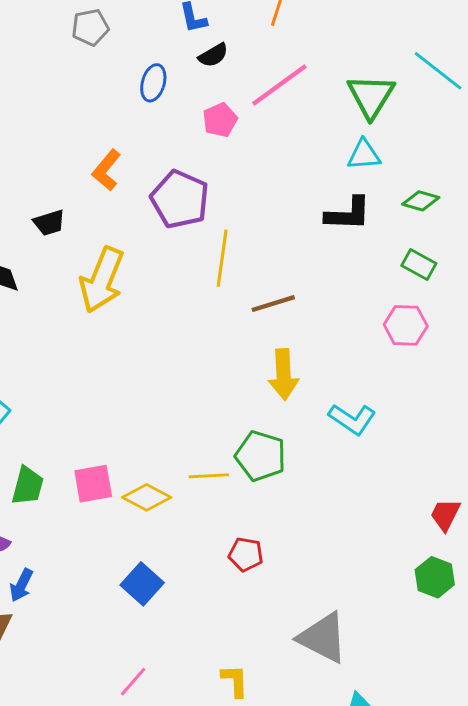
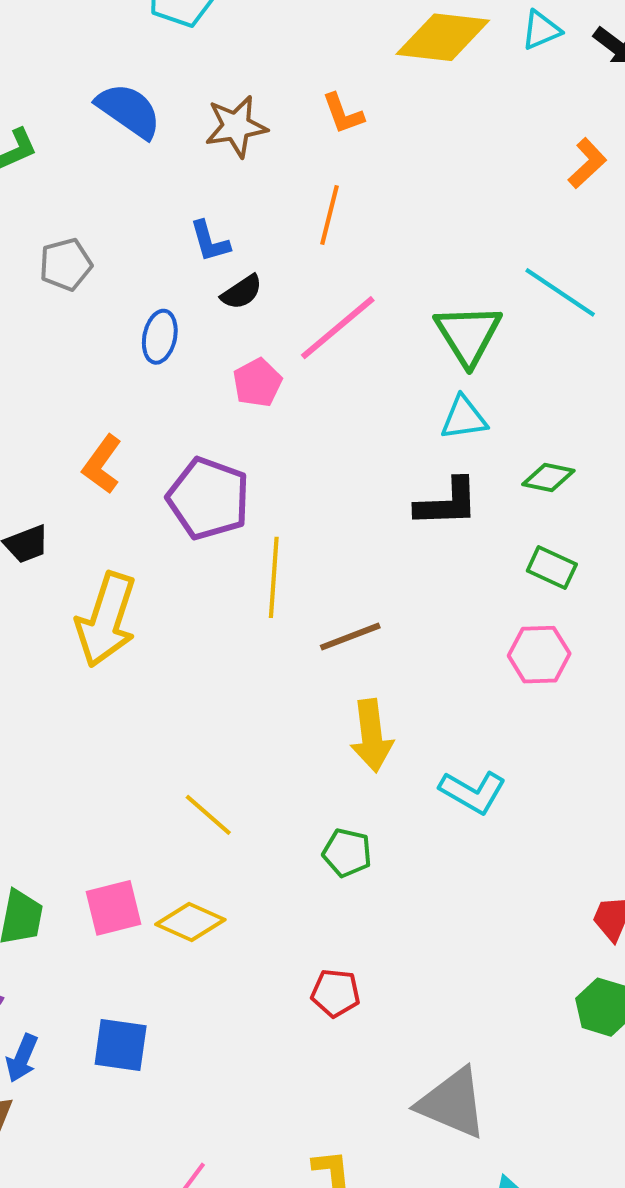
green pentagon: (261, 456) -> (347, 853), size x0.7
yellow line: (209, 476) -> (208, 815), moved, turned 48
blue square: (142, 584) -> (121, 1045), moved, turned -30

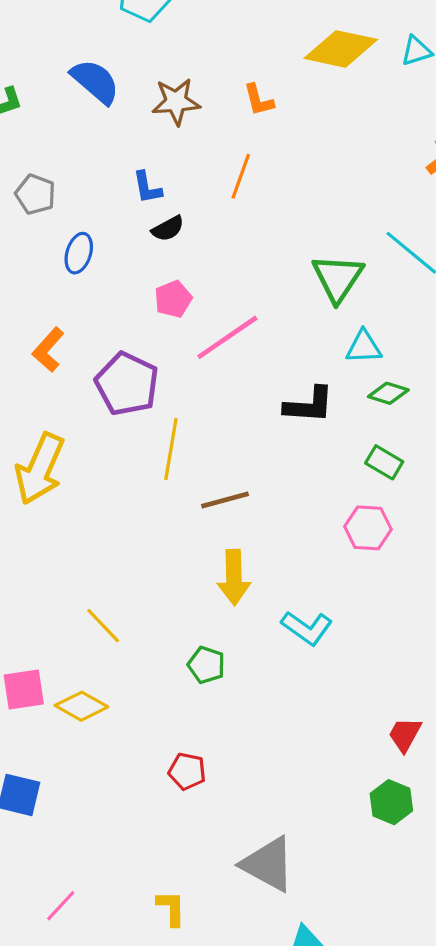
gray pentagon: (66, 264) -> (35, 194), turned 30
pink line: (338, 328) -> (227, 337), moved
blue ellipse: (160, 337) -> (79, 253), moved
cyan triangle: (464, 418) -> (364, 347), moved

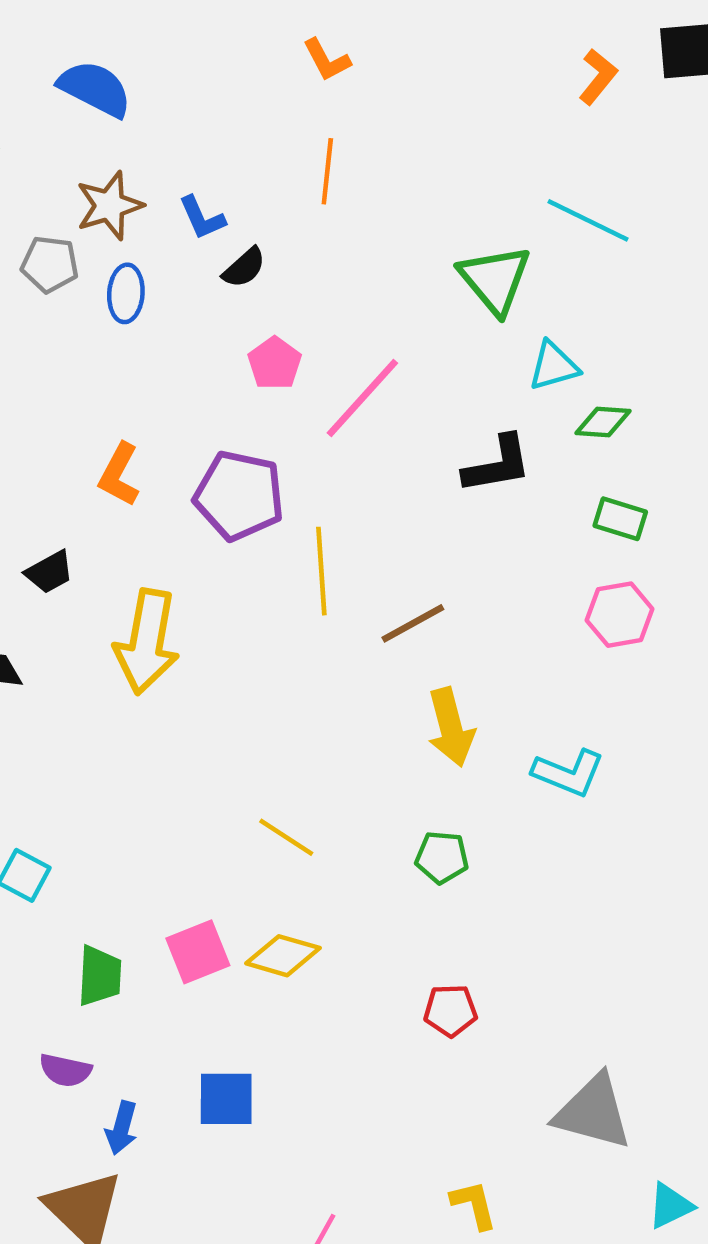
brown star: (176, 102) -> (109, 206), moved
blue ellipse: (79, 253) -> (126, 293), moved

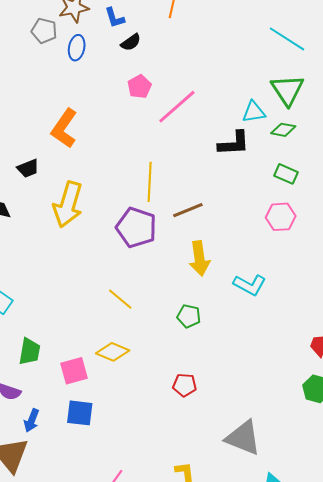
green triangle: (495, 280) -> (287, 90), moved
cyan triangle: (554, 366) -> (254, 112), moved
orange L-shape: (119, 475) -> (64, 128), size x1.4
purple pentagon: (239, 496) -> (136, 228), moved
pink square: (198, 952) -> (74, 371), moved

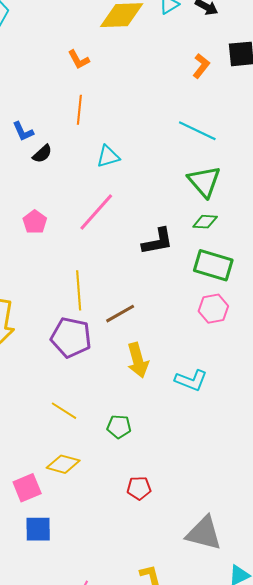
pink pentagon: (139, 87) -> (35, 222), moved
cyan triangle: (254, 112) -> (108, 156), moved
green rectangle: (286, 174) -> (213, 265), size x1.6
green pentagon: (189, 316) -> (119, 427), moved

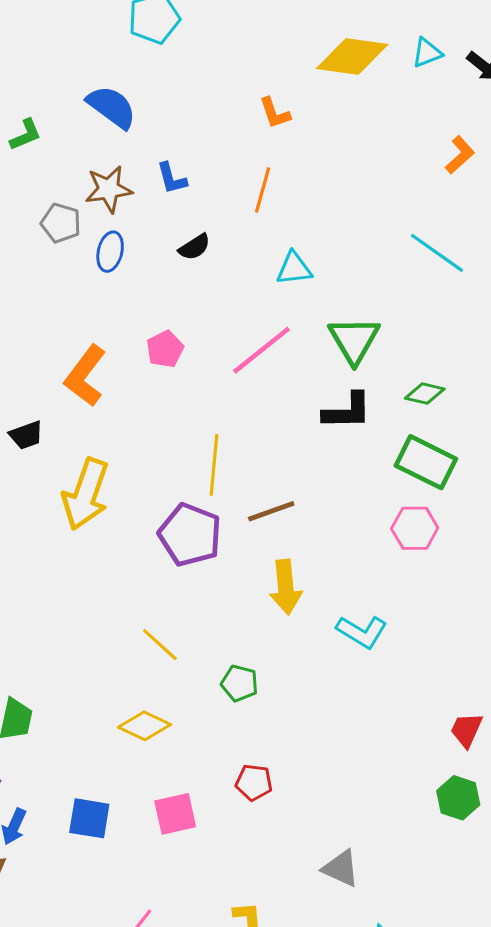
blue L-shape: (23, 131) -> (172, 178), moved
green triangle: (204, 181) -> (354, 340), moved
pink square: (27, 488) -> (175, 814), moved
gray triangle: (204, 533) -> (341, 868), size x0.7

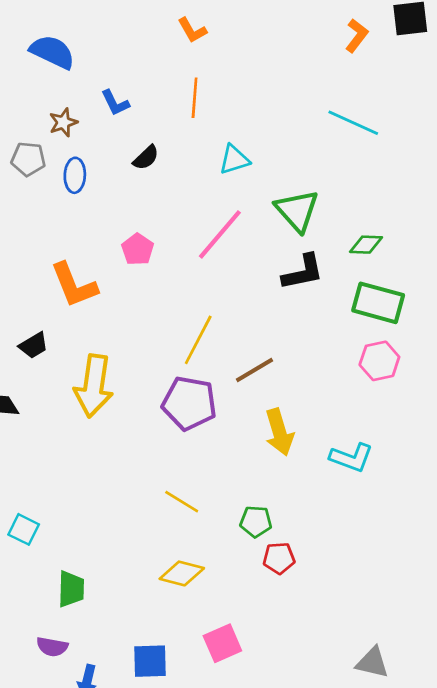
brown star: (109, 189) -> (63, 122), size x0.7
orange L-shape: (85, 376) -> (74, 285), turned -48
yellow line: (214, 465) -> (198, 340), turned 33
red pentagon: (254, 782) -> (279, 558), moved

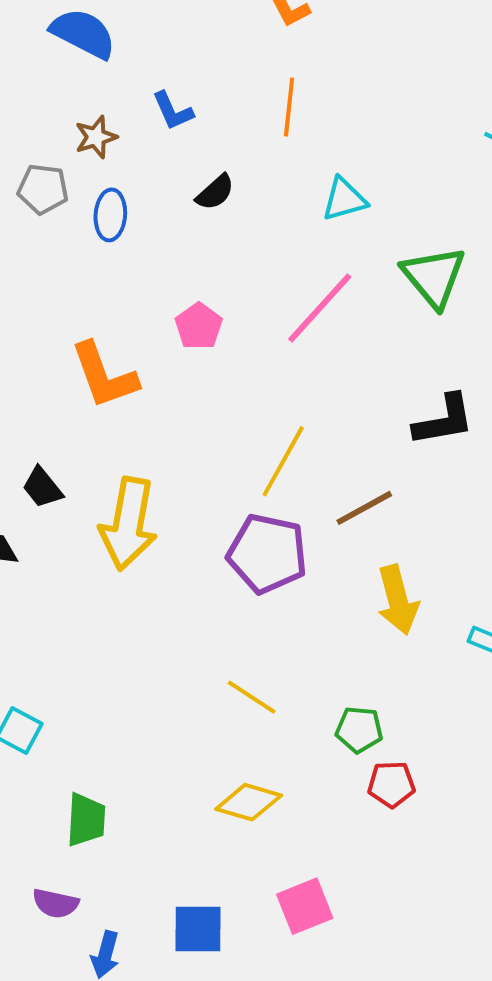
black L-shape: (303, 272) -> (444, 420), moved
black trapezoid: (34, 345) -> (42, 487), moved, turned 80

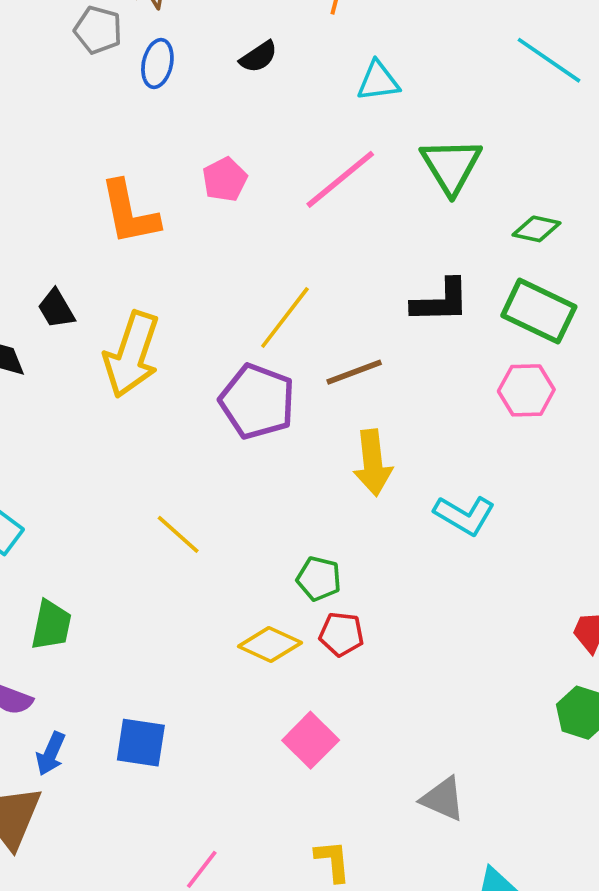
yellow line: (252, 697) -> (178, 534), moved
yellow diamond: (249, 802) -> (270, 645), moved
pink square: (305, 906) -> (311, 740), moved, turned -32

